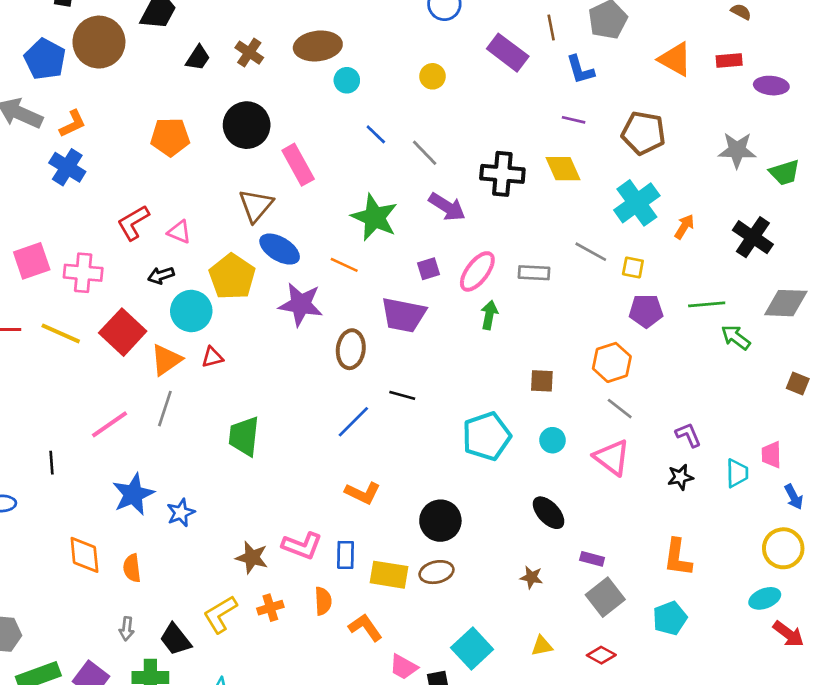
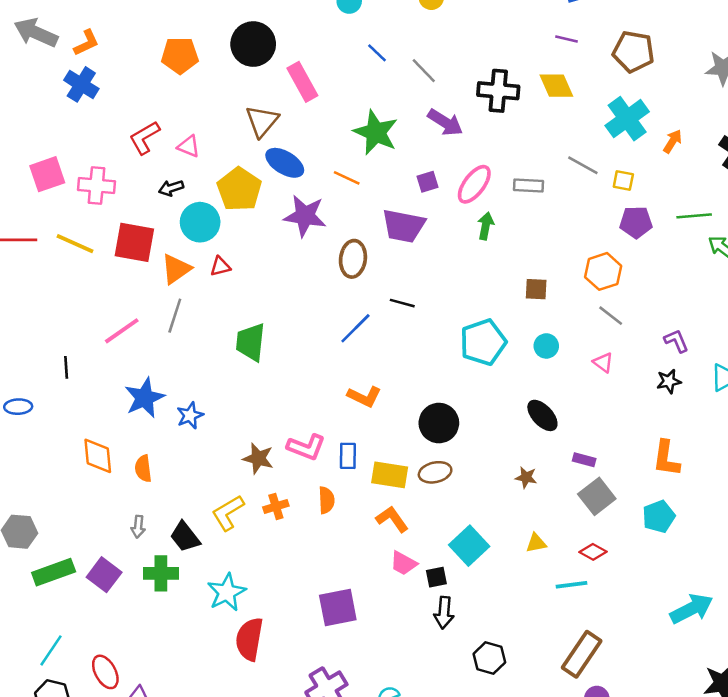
red square: (123, 332) -> (134, 242), turned -33
pink triangle: (612, 457) -> (603, 362), size x0.6
orange L-shape: (365, 627) -> (392, 519), moved

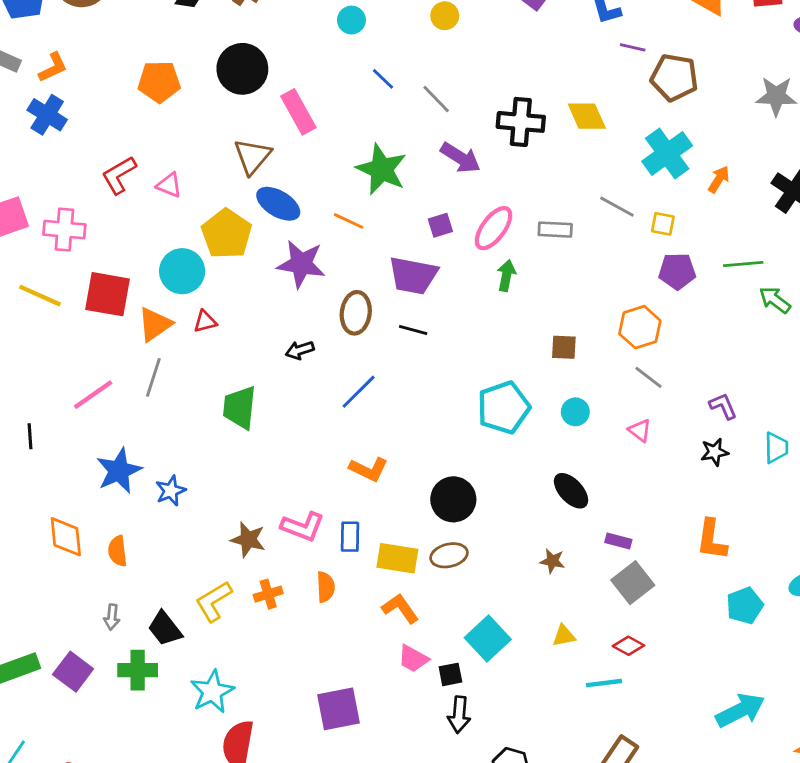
purple line: (566, 39) -> (633, 47), moved
black arrow: (171, 188) -> (300, 350), moved
black line: (402, 303) -> (413, 330), moved
cyan pentagon: (659, 517) -> (745, 606), moved

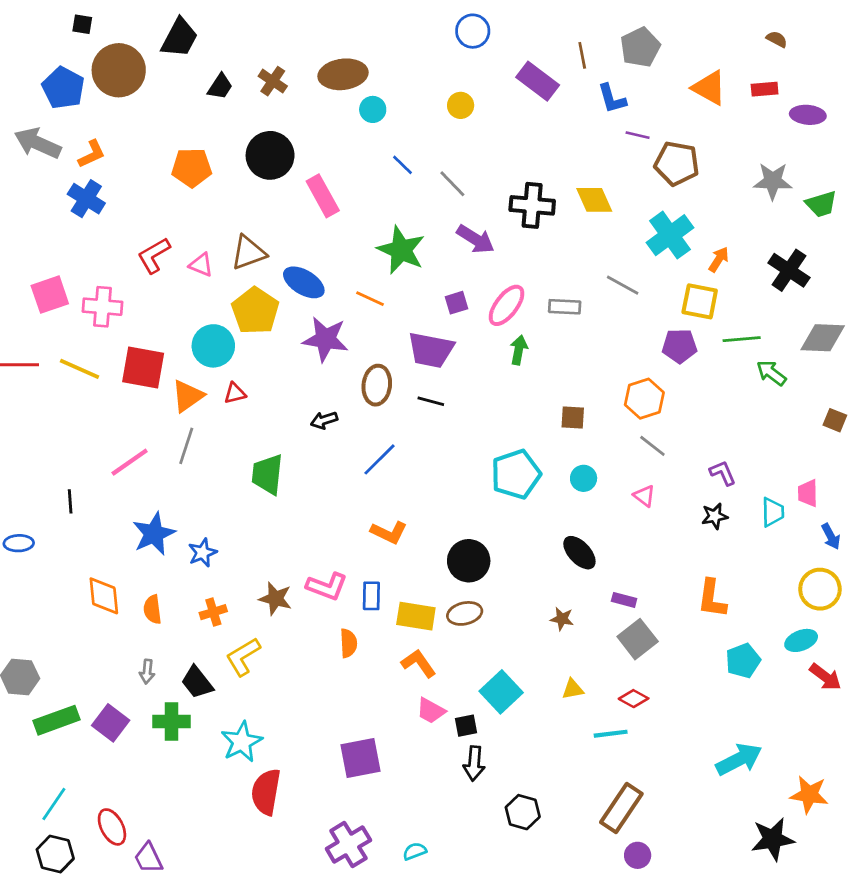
brown triangle: (252, 156) -> (248, 253), moved, turned 30
yellow square: (663, 224) -> (700, 301), moved, size x1.6
orange cross: (268, 594) -> (213, 612), moved

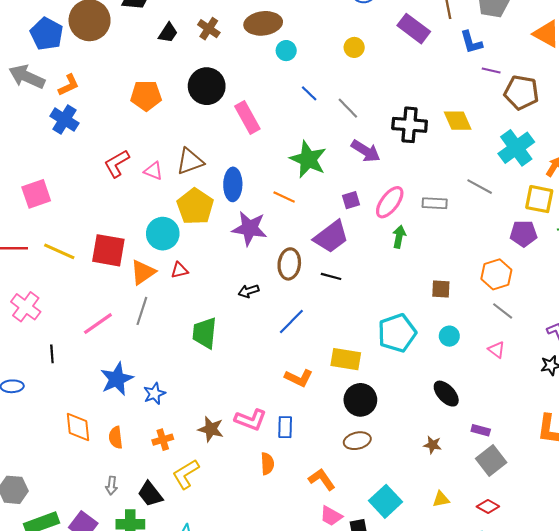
blue ellipse: (304, 282) -> (233, 184), turned 60
pink cross: (102, 307) -> (26, 307), moved, turned 32
purple trapezoid: (431, 350) -> (331, 237), turned -48
yellow rectangle: (416, 616) -> (346, 359), moved

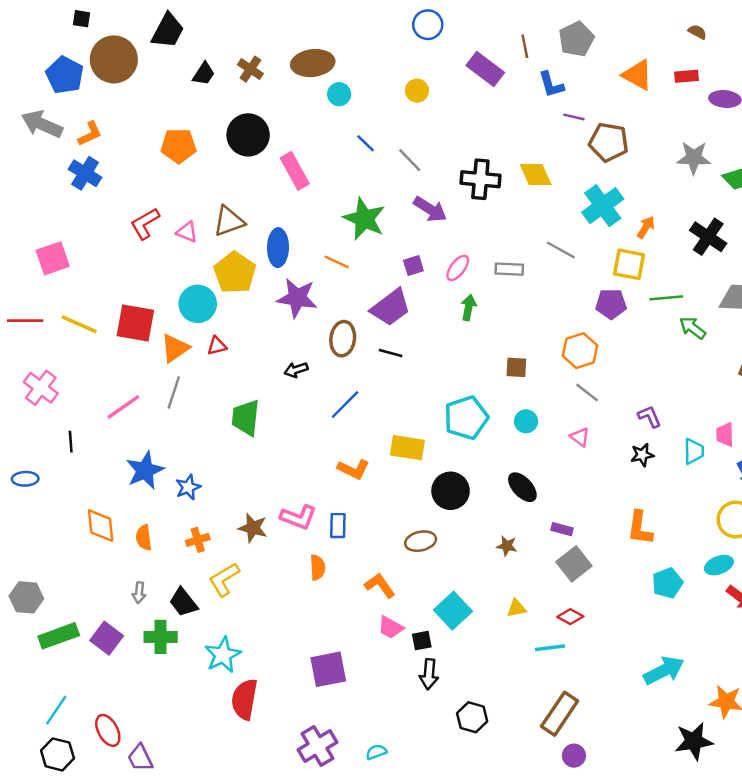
pink ellipse: (390, 202) -> (458, 268), size x0.7
black circle: (360, 400) -> (451, 491), moved

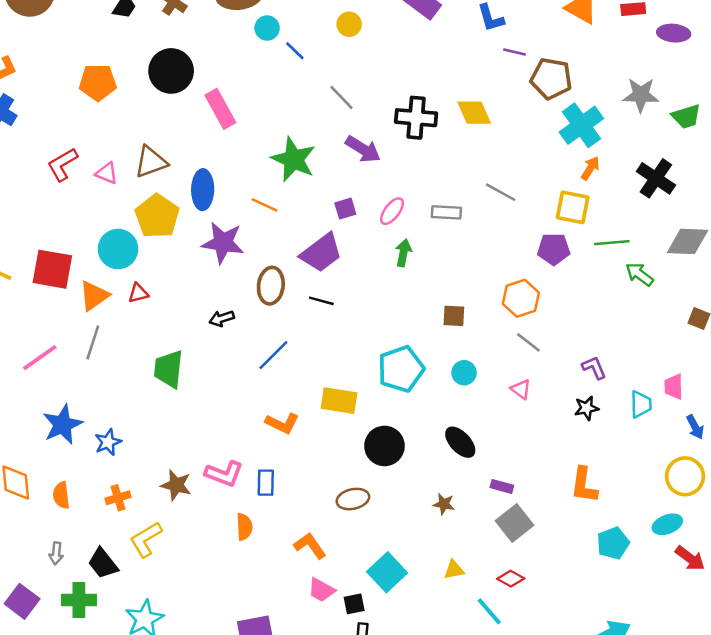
blue line: (365, 143) -> (295, 51), moved
cyan cross: (603, 206) -> (581, 125), moved
cyan line: (550, 648) -> (489, 611), turned 56

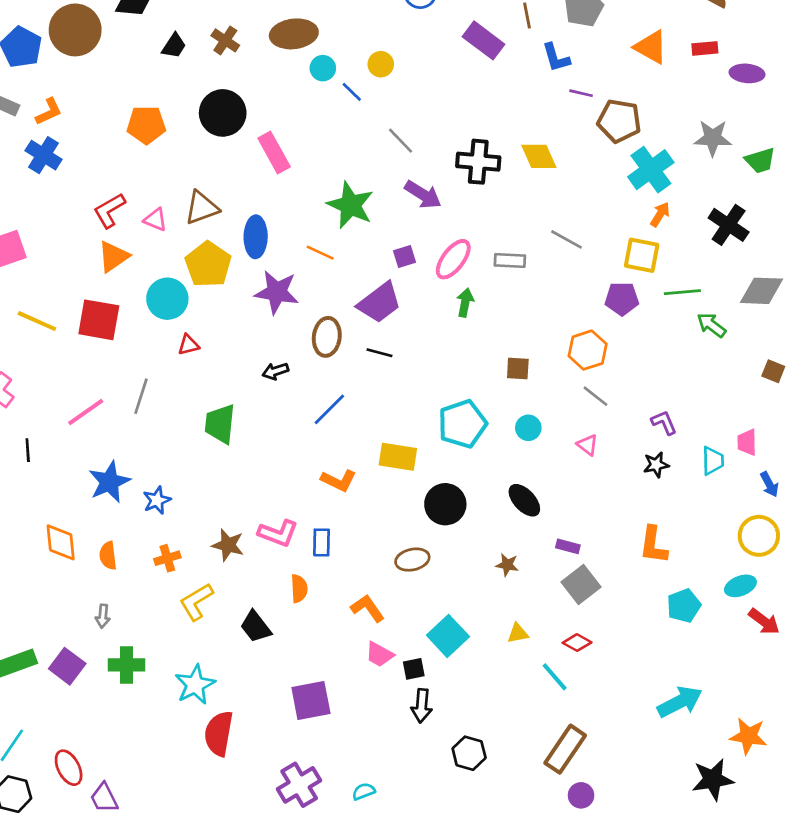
yellow circle: (349, 24) -> (381, 64), moved
pink ellipse: (392, 211) -> (453, 259), size x1.4
orange triangle: (94, 296) -> (113, 257), moved
black trapezoid: (103, 563) -> (256, 627), moved

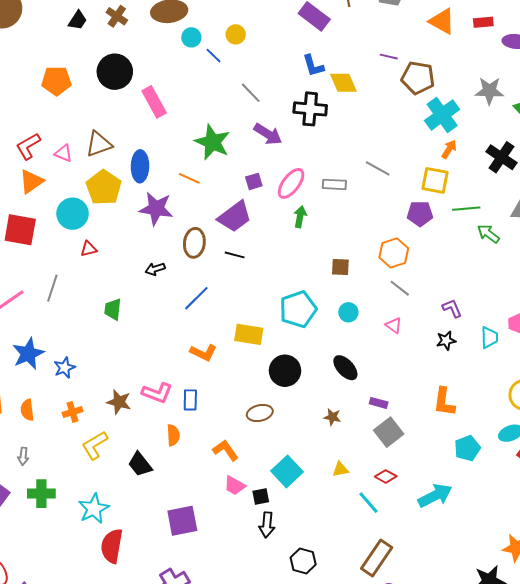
blue L-shape: (556, 58) -> (313, 66), moved
yellow diamond: (539, 156) -> (343, 83), moved
green trapezoid: (220, 424) -> (113, 309), size x0.7
cyan arrow: (680, 702) -> (435, 496), moved

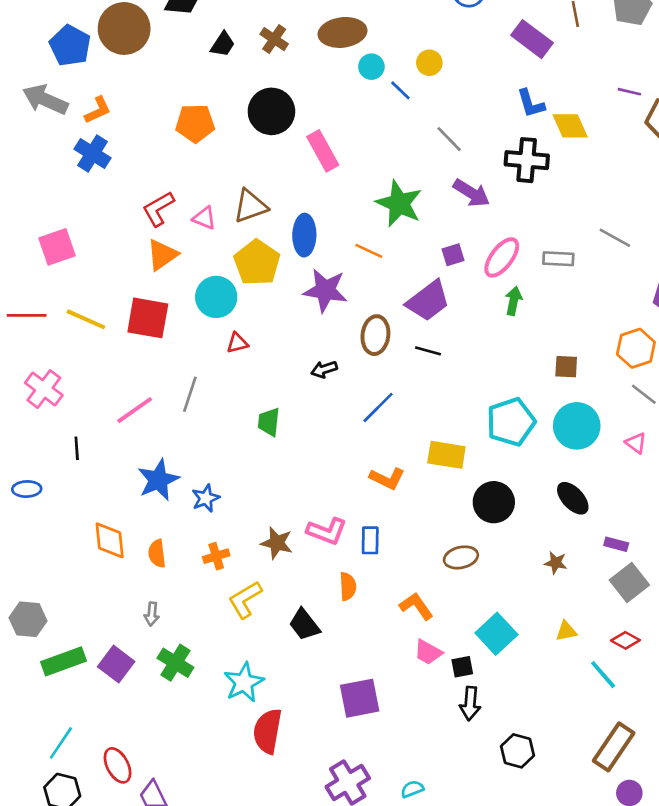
cyan circle: (348, 312) -> (577, 426), size x1.8
green cross: (41, 494) -> (175, 663), turned 32

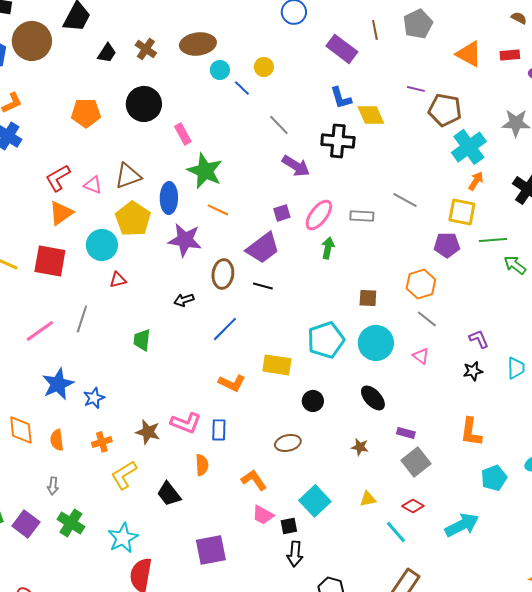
pink rectangle: (323, 151) -> (183, 134), size x0.7
green star: (399, 203) -> (205, 171), moved
black circle: (494, 502) -> (313, 401), size x0.7

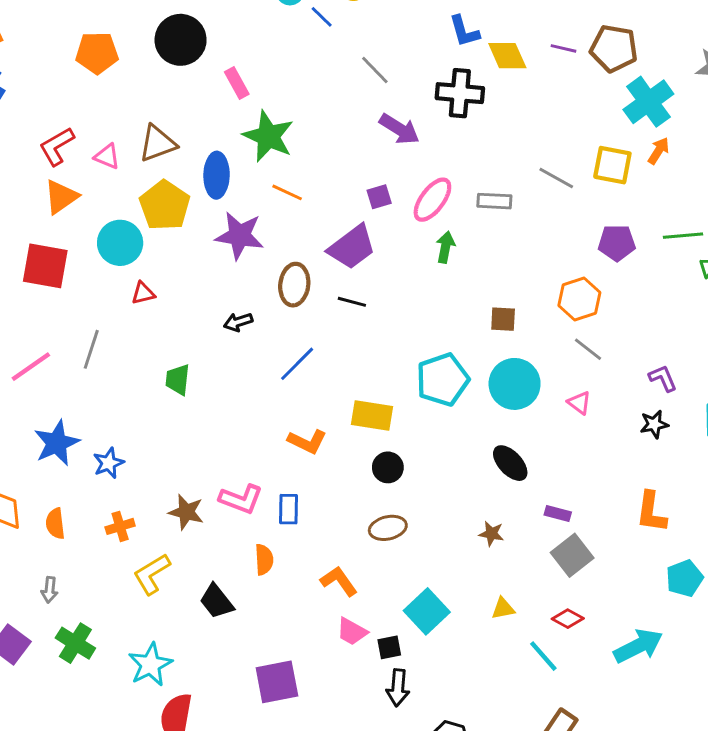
purple line: (416, 89) -> (563, 48), moved
yellow square: (462, 212) -> (612, 165), moved
black circle: (313, 401) -> (388, 467), moved

